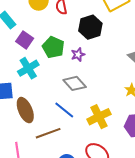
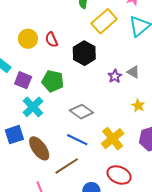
purple star: (78, 55) -> (115, 76), moved

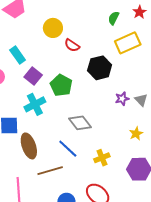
yellow circle: (28, 39) -> (53, 28), moved
red semicircle: (51, 40) -> (72, 45), turned -49
yellow cross: (113, 139) -> (102, 158), size x0.7

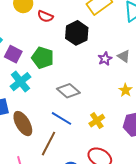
brown line: (50, 171) -> (49, 144), turned -35

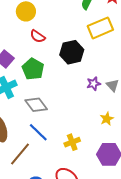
red semicircle: (45, 16) -> (38, 36), moved
gray diamond: (68, 91) -> (36, 105), moved

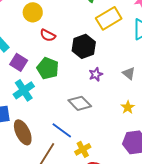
purple star: (94, 84) -> (96, 74), moved
gray diamond: (36, 105) -> (80, 103), moved
yellow cross: (72, 142) -> (83, 149), moved

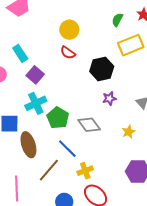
yellow circle: (33, 12) -> (69, 30), moved
green pentagon: (48, 68) -> (58, 118), moved
yellow star: (128, 107) -> (129, 132), moved

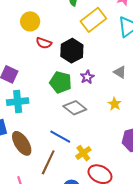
red semicircle: (68, 53) -> (44, 43), moved
cyan cross: (36, 103) -> (18, 102), turned 35
green pentagon: (58, 118) -> (61, 82), moved

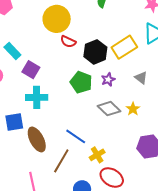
yellow rectangle: (93, 20) -> (124, 47), moved
yellow circle: (30, 21) -> (57, 19), size x1.4
gray diamond: (75, 108) -> (109, 109), moved

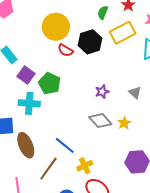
yellow rectangle: (124, 47) -> (123, 33), moved
black hexagon: (95, 52) -> (90, 42), moved
green pentagon: (81, 82) -> (49, 83), moved

